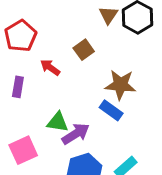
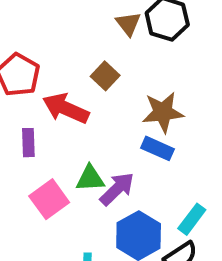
red arrow: (50, 68) -> (66, 108), size x1.6
pink square: (23, 150) -> (49, 199), moved

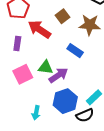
brown star: (163, 112) -> (90, 25), moved
blue rectangle: (157, 148) -> (75, 51), moved

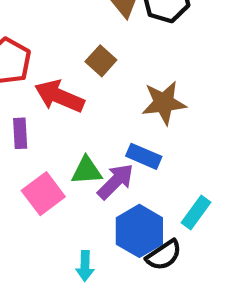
brown star: (90, 25) -> (164, 103), moved
blue rectangle: (75, 51) -> (144, 156), moved
black semicircle: (85, 115) -> (164, 255), moved

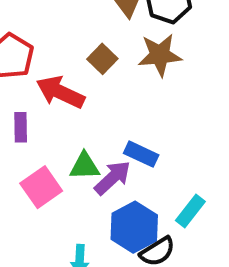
brown star: (164, 103) -> (160, 55), moved

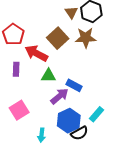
brown square: (102, 59) -> (58, 38), size x1.5
green triangle: (85, 166) -> (48, 76), moved
pink square: (41, 187) -> (19, 110), moved

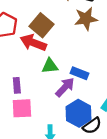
brown square: (58, 38) -> (42, 25), moved
purple rectangle: (16, 69) -> (17, 85), moved
pink square: (19, 110) -> (22, 108), turned 36

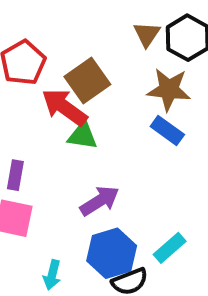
green triangle: (50, 66) -> (83, 136), moved
blue rectangle: (80, 73) -> (167, 131), moved

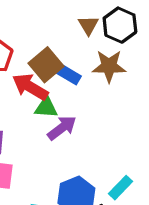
blue rectangle: (167, 131) -> (68, 74), moved
purple arrow: (100, 201) -> (62, 128), moved

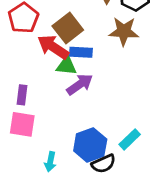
blue rectangle: (68, 74) -> (81, 52), moved, turned -30

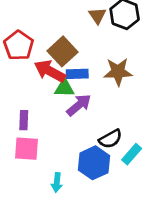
brown star: (124, 31) -> (118, 72), moved
black semicircle: (103, 164) -> (110, 139), moved

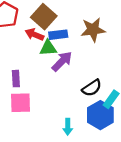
red arrow: (50, 71) -> (34, 34), size x0.7
blue hexagon: (94, 163) -> (100, 115), moved
cyan arrow: (57, 182) -> (68, 127), moved

